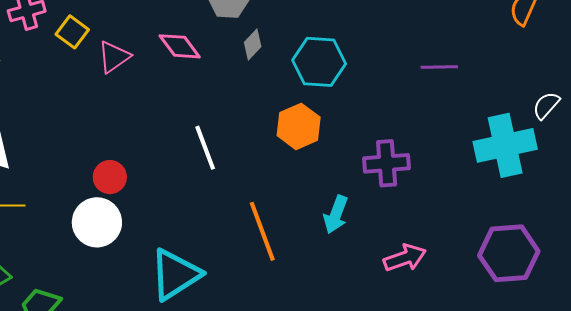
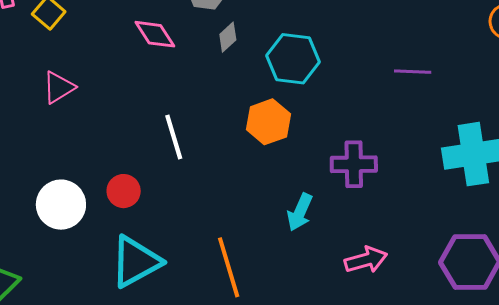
pink triangle: (114, 57) -> (59, 87), moved
red circle: (110, 177) -> (124, 191), moved
orange line: (262, 231) -> (229, 267), moved

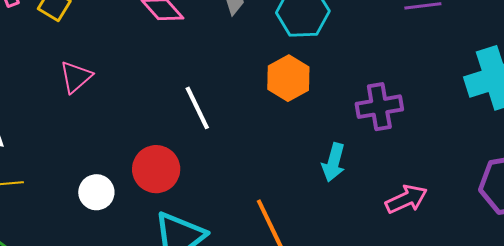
red circle: (124, 191) -> (156, 169), size x1.4
white circle: (61, 205) -> (96, 192), size x0.7

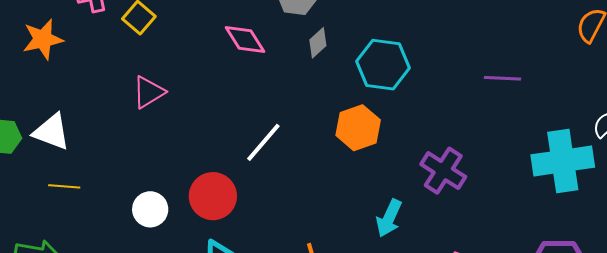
purple cross: (379, 107) -> (443, 171), turned 33
white line: (197, 108) -> (263, 142), turned 57

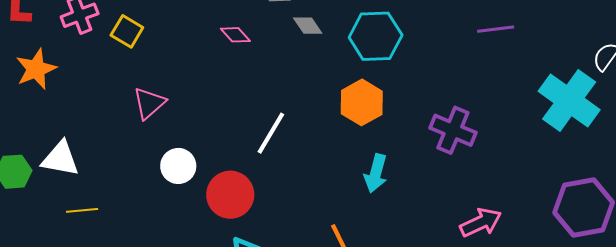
pink diamond: (245, 39) -> (235, 35), size x0.7
gray diamond: (318, 43) -> (308, 26), turned -72
cyan cross: (563, 161) -> (569, 100), turned -36
white circle: (150, 209) -> (178, 166), moved
cyan arrow: (389, 218) -> (376, 173), moved

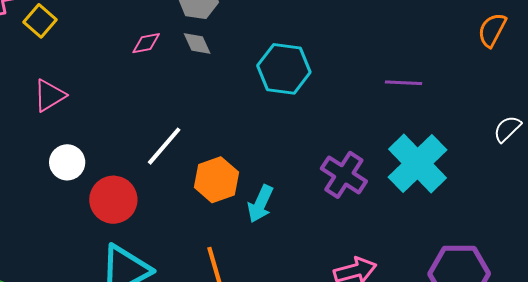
gray diamond: (308, 26) -> (197, 44), moved
pink diamond: (235, 35) -> (146, 43), turned -68
cyan cross: (569, 100) -> (418, 163), moved
orange hexagon: (362, 102) -> (216, 180), moved

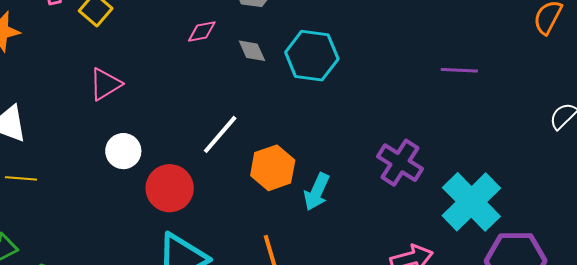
gray diamond: (197, 44) -> (252, 51), moved
cyan hexagon: (284, 69) -> (312, 56), moved
cyan cross: (418, 163) -> (471, 202), moved

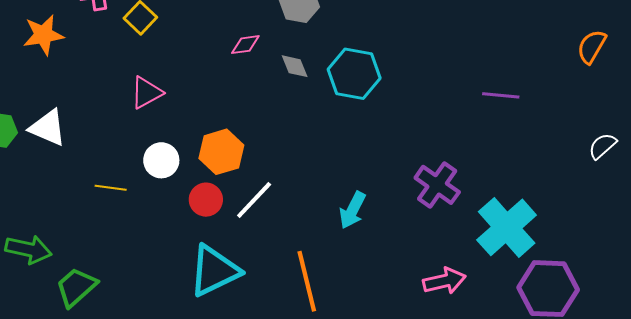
white line: (220, 134) -> (254, 200), moved
orange hexagon: (273, 168) -> (221, 152), moved
yellow line: (21, 178) -> (111, 188), moved
red circle: (170, 188) -> (206, 200), size x0.7

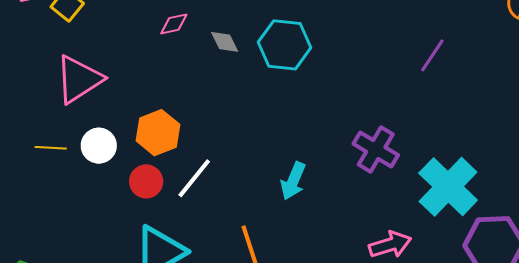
pink triangle: (146, 93) -> (79, 79), size x1.5
purple line: (501, 95) -> (432, 55), turned -57
yellow line: (111, 188) -> (51, 148), moved

